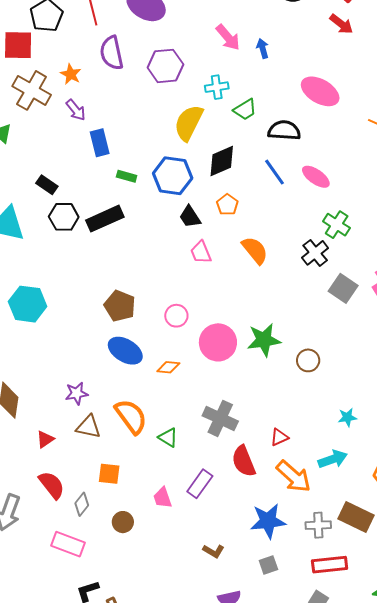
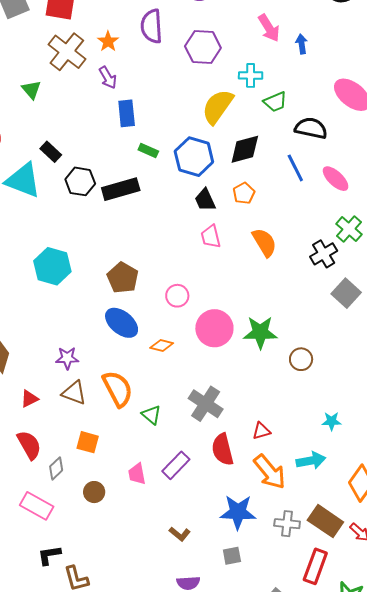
black rectangle: (47, 185) -> (51, 152), moved
cyan hexagon: (28, 304) -> (52, 266), moved
red rectangle: (330, 565) -> (315, 566), moved, turned -72

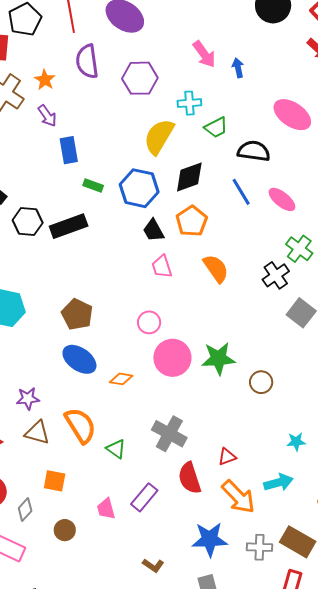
orange pentagon: (244, 193) -> (192, 221), size x1.4
pink circle: (177, 296) -> (149, 322), moved

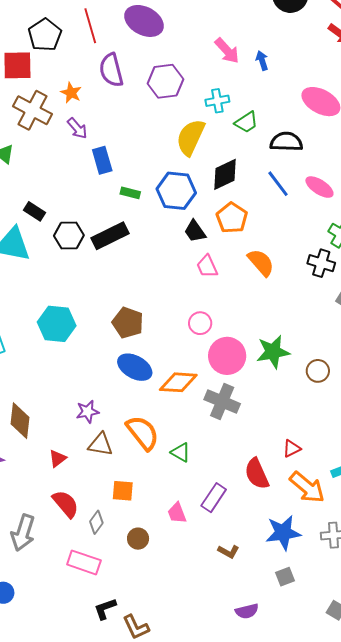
black cross: (276, 275) -> (321, 263), turned -32
orange diamond: (121, 379) -> (178, 382), size x1.6
gray cross: (169, 434) -> (222, 402), moved
brown L-shape: (153, 566) -> (229, 552), moved

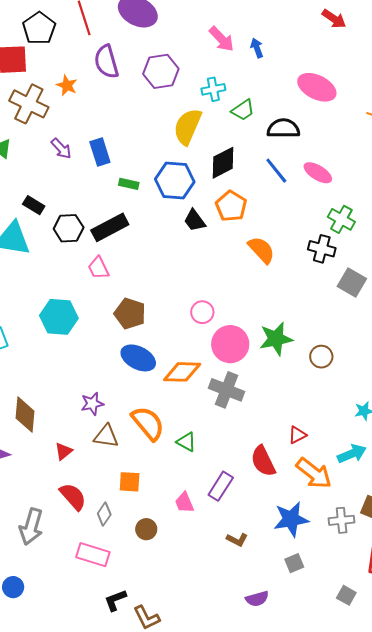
purple arrow: (77, 128) -> (61, 149), moved
pink trapezoid: (207, 266) -> (98, 268), moved

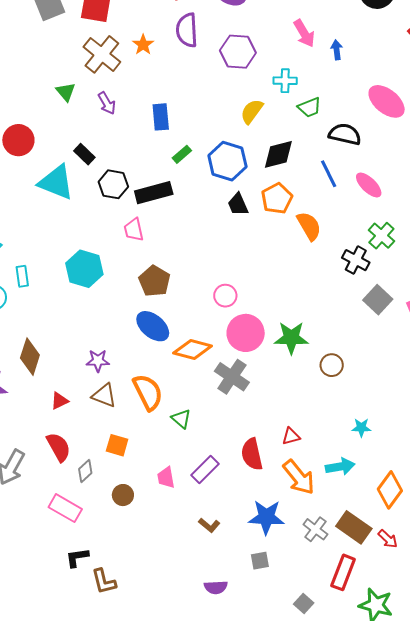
yellow semicircle: (188, 127) -> (252, 111), size x0.7
purple arrow: (61, 149) -> (107, 103), moved
green rectangle: (129, 184) -> (182, 154), turned -66
orange semicircle: (261, 250) -> (309, 226), moved
gray cross: (342, 520) -> (315, 529), turned 30

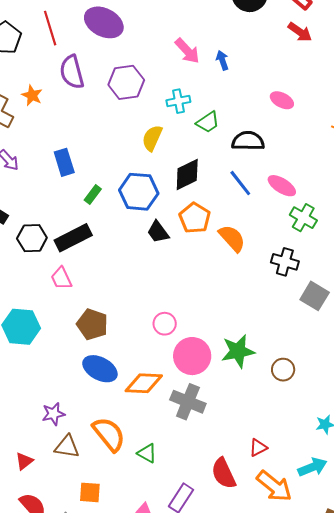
pink ellipse: (387, 101) -> (282, 100), size x0.6
green cross: (381, 236) -> (303, 218), moved

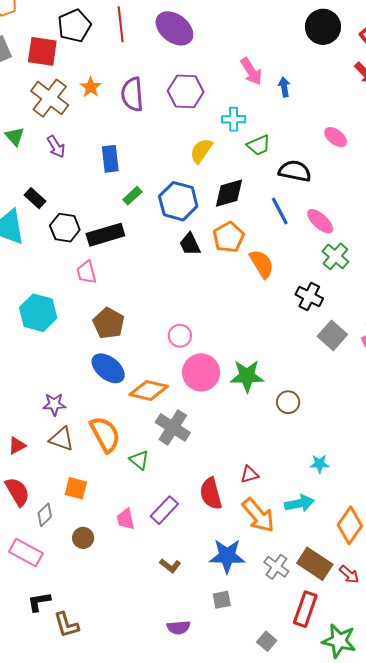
purple semicircle: (72, 72) -> (132, 94), moved
gray cross: (188, 402) -> (173, 427), moved

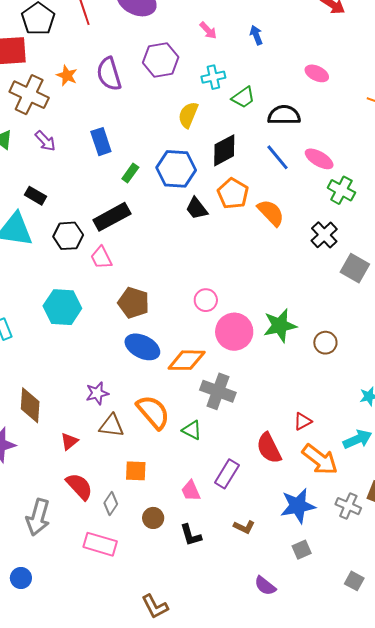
pink arrow: (251, 71) -> (208, 30), moved, size x0.7
black hexagon: (65, 228) -> (68, 236), moved
black cross: (309, 297) -> (324, 235), turned 32
black L-shape: (39, 602) -> (191, 535), moved, turned -85
purple semicircle: (178, 627) -> (265, 586), turned 55

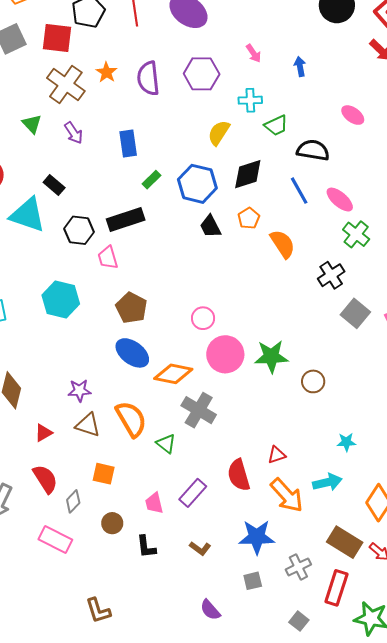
orange pentagon: (233, 194) -> (249, 218), size x0.7
gray cross: (348, 506) -> (298, 567), moved, turned 30

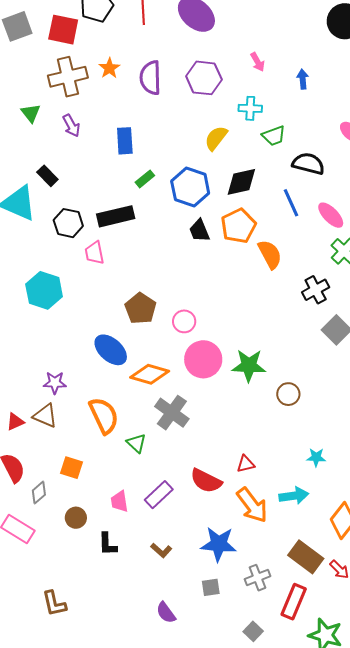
brown cross: (66, 84) -> (68, 77), turned 36
orange pentagon: (249, 218) -> (238, 226), size x1.6
brown pentagon: (131, 308) -> (140, 308), moved
brown triangle: (88, 425) -> (45, 416), moved
red semicircle: (239, 475) -> (206, 481), turned -52

